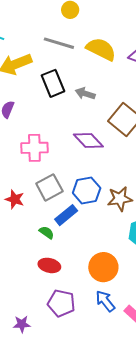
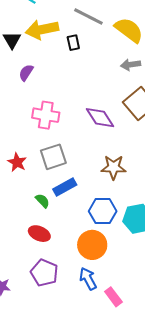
black rectangle: (53, 83) -> (73, 43), moved, size x0.6
gray arrow: (85, 94) -> (131, 65), moved, turned -36
blue hexagon: (87, 191) -> (103, 211), moved
brown star: (120, 199) -> (113, 167), moved

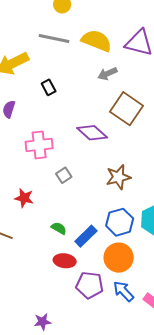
black rectangle: (73, 43) -> (49, 87), moved
gray square: (53, 157) -> (64, 175), moved, size x0.6
blue rectangle: (65, 187) -> (86, 236), moved
purple pentagon: (44, 273) -> (90, 285), moved

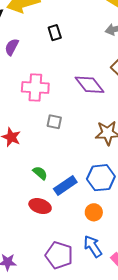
gray square: (64, 175) -> (54, 122), turned 35
orange circle: (119, 258) -> (94, 212), size x0.6
purple pentagon: (90, 285) -> (59, 255), moved

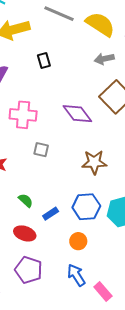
blue rectangle: (65, 186) -> (51, 214), size x0.7
purple pentagon: (59, 255) -> (29, 270), moved

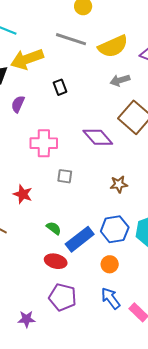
yellow semicircle: (100, 24) -> (113, 46), turned 128
brown star: (94, 162) -> (119, 184), size x0.7
blue rectangle: (51, 214) -> (80, 239), size x1.8

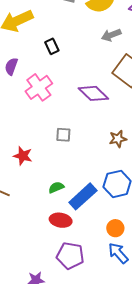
pink cross: (44, 143) -> (39, 87), moved, turned -32
green semicircle: (54, 228) -> (56, 187), turned -56
orange circle: (110, 264) -> (115, 228), moved

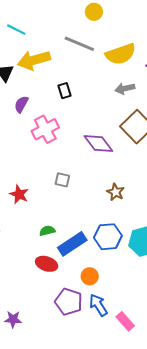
brown star: (118, 139) -> (116, 192), turned 30
orange circle: (115, 228) -> (90, 276), moved
purple pentagon: (70, 256) -> (69, 302), moved

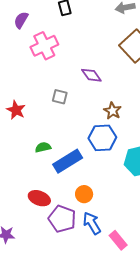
purple diamond: (98, 144) -> (91, 75), moved, size x0.7
blue hexagon: (108, 237) -> (102, 138), moved
red ellipse: (47, 264) -> (39, 198), moved

